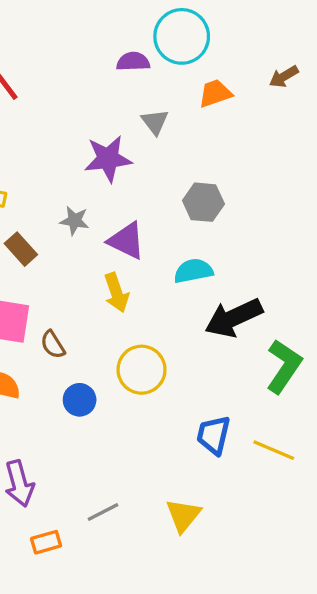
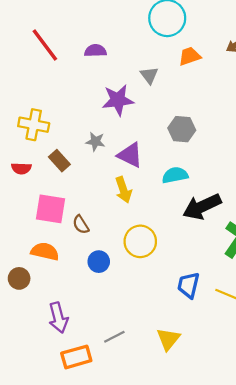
purple semicircle: (133, 62) -> (95, 51), moved
orange rectangle: (46, 542) -> (76, 357), size x1.5

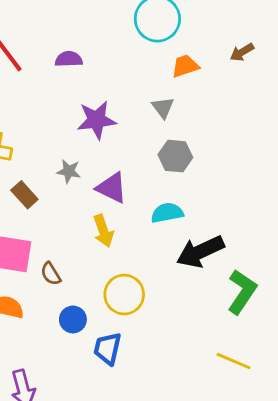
gray triangle: (149, 75) -> (163, 108), moved
blue trapezoid: (189, 285) -> (108, 349), moved

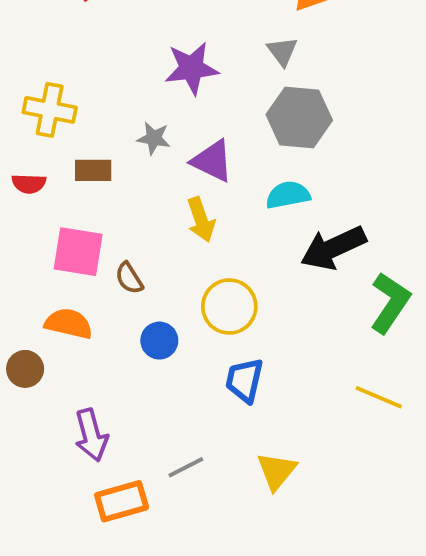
gray hexagon: (175, 156) -> (299, 117), size x1.4
brown rectangle: (24, 195) -> (93, 170), turned -48
blue trapezoid: (108, 349) -> (244, 380), moved

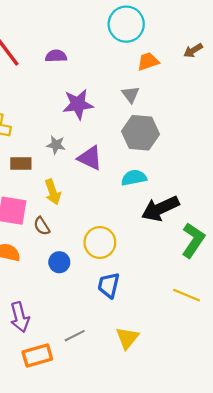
yellow arrow: (201, 220) -> (53, 192), moved

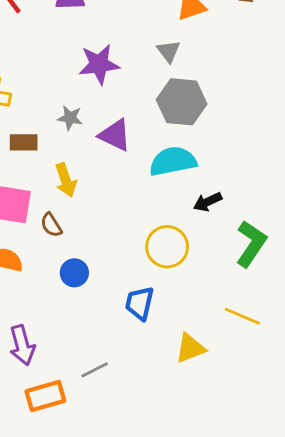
cyan semicircle: (134, 178) -> (173, 161), size x1.4
black arrow: (160, 208) -> (208, 202), size x0.6
yellow circle: (100, 242) -> (167, 247), moved
yellow triangle: (127, 338) -> (190, 348), moved, turned 30

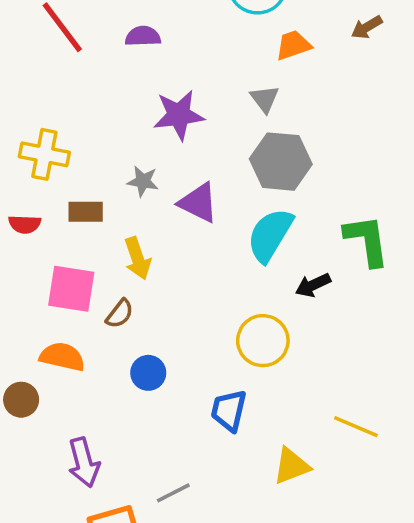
cyan semicircle: (173, 161) -> (270, 235), turned -48
brown semicircle: (51, 225) -> (120, 314), turned -110
green L-shape: (251, 244) -> (367, 240), moved, turned -42

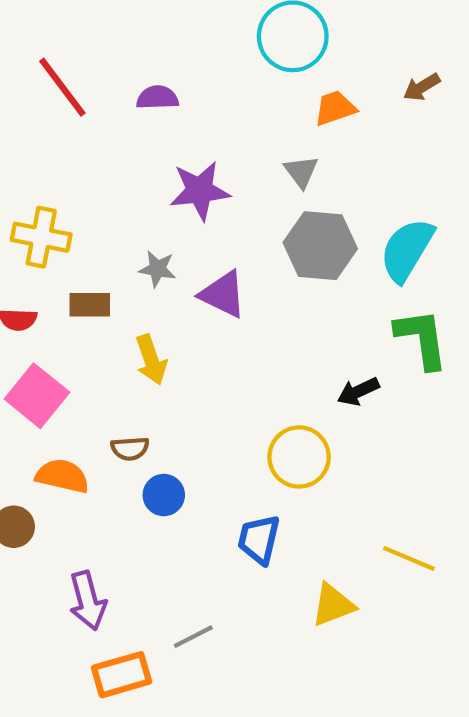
cyan semicircle: (270, 235) -> (407, 250), moved
pink square: (71, 289) -> (37, 396), moved, turned 30
brown semicircle: (120, 314) -> (130, 449), moved, turned 48

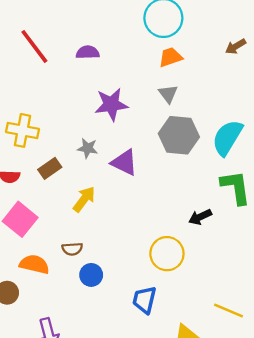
orange trapezoid: (335, 108) -> (171, 57), moved
brown rectangle: (90, 305) -> (50, 168), turned -35
yellow arrow: (151, 360) -> (84, 199), turned -124

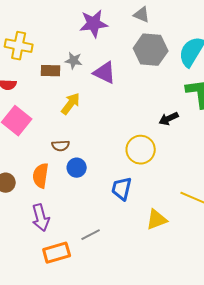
gray triangle: (168, 94) -> (142, 15), turned -30
brown rectangle: (50, 168) -> (51, 71), moved, turned 36
orange semicircle: (34, 264) -> (41, 176), moved, turned -95

